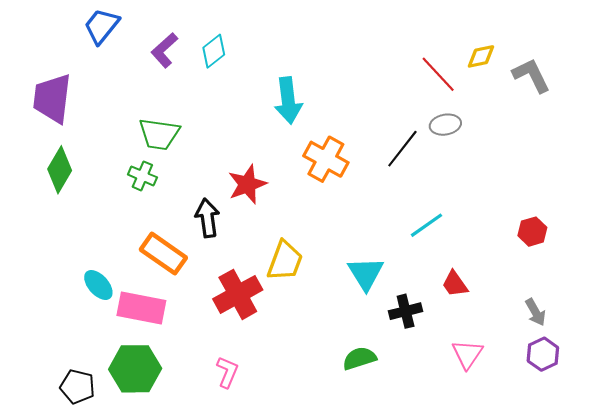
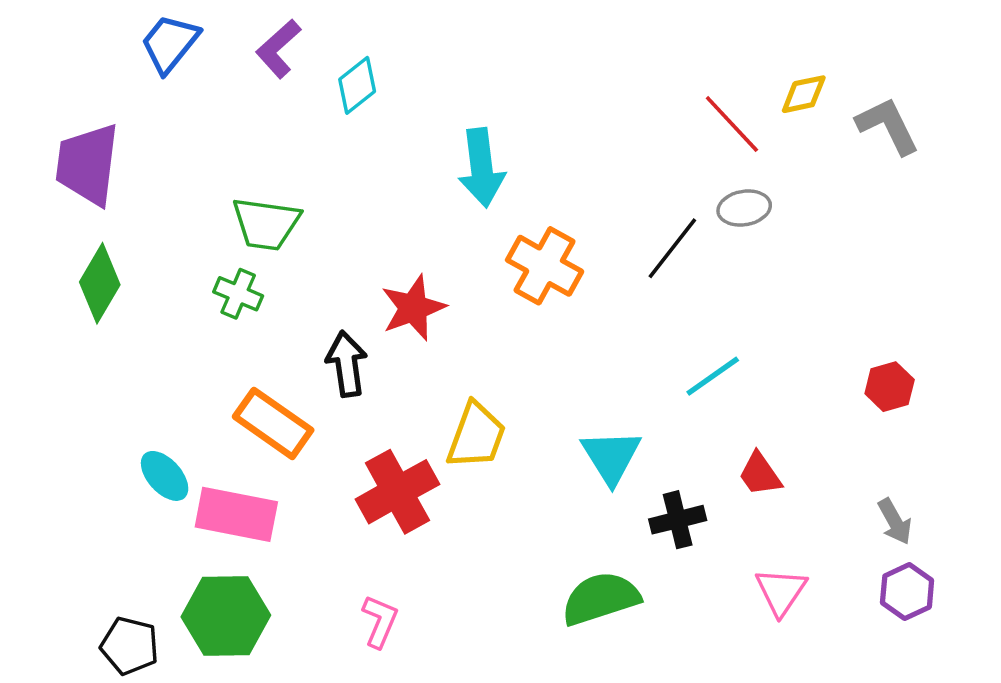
purple L-shape: (164, 50) -> (278, 49), moved
green semicircle: (359, 358) -> (601, 599), size x1.4

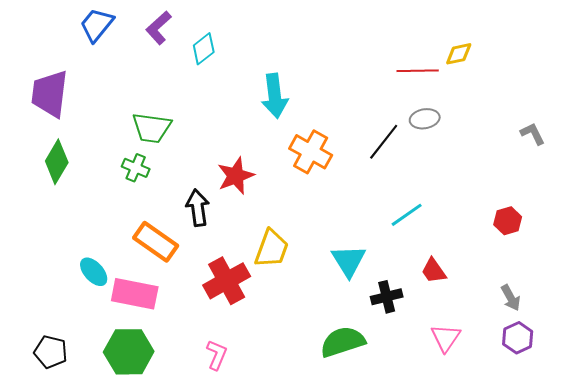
red line: (732, 124) -> (418, 71), turned -48
gray L-shape: (888, 126) -> (533, 134), moved, size x0.7
black pentagon: (130, 646) -> (51, 352), moved

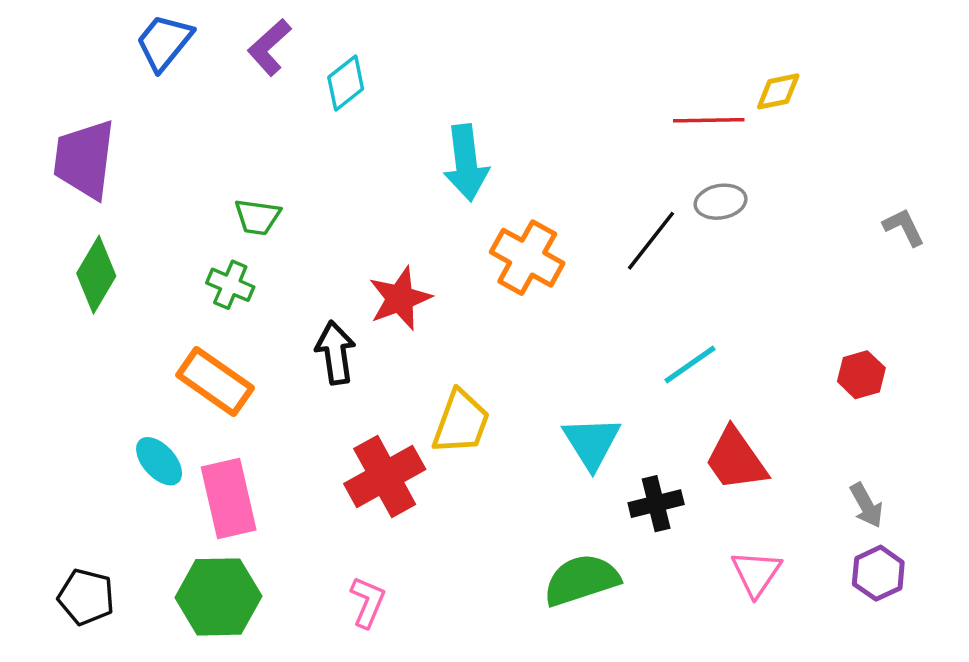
green trapezoid: (152, 128) -> (257, 217), size x0.7
orange rectangle: (156, 242) -> (215, 381), moved
red trapezoid: (434, 271) -> (736, 460), size x1.5
pink rectangle: (135, 294) -> (229, 499), turned 66

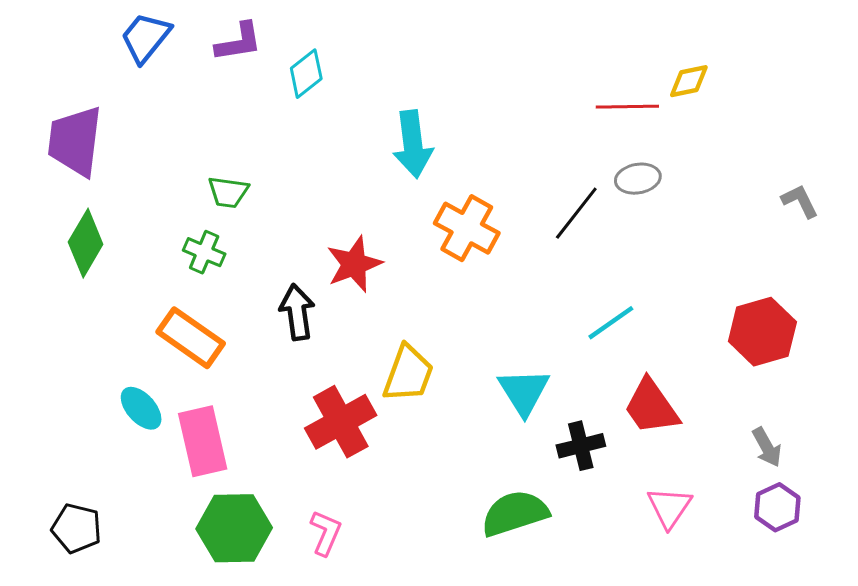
purple L-shape: (269, 47) -> (239, 42), turned -147
red hexagon: (861, 375) -> (762, 332), size x1.6
green hexagon: (218, 597) -> (234, 528), moved

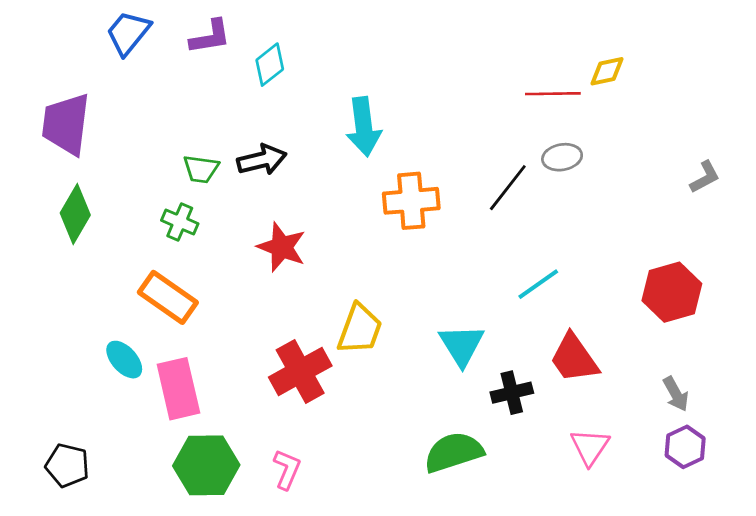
gray L-shape: (800, 201) -> (705, 177), turned 88
orange cross: (467, 228) -> (411, 201), turned -34
red star: (354, 264) -> (282, 247), moved, turned -30
black arrow: (297, 312) -> (262, 160), moved, turned 84

